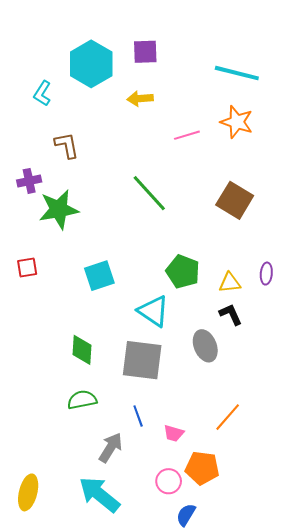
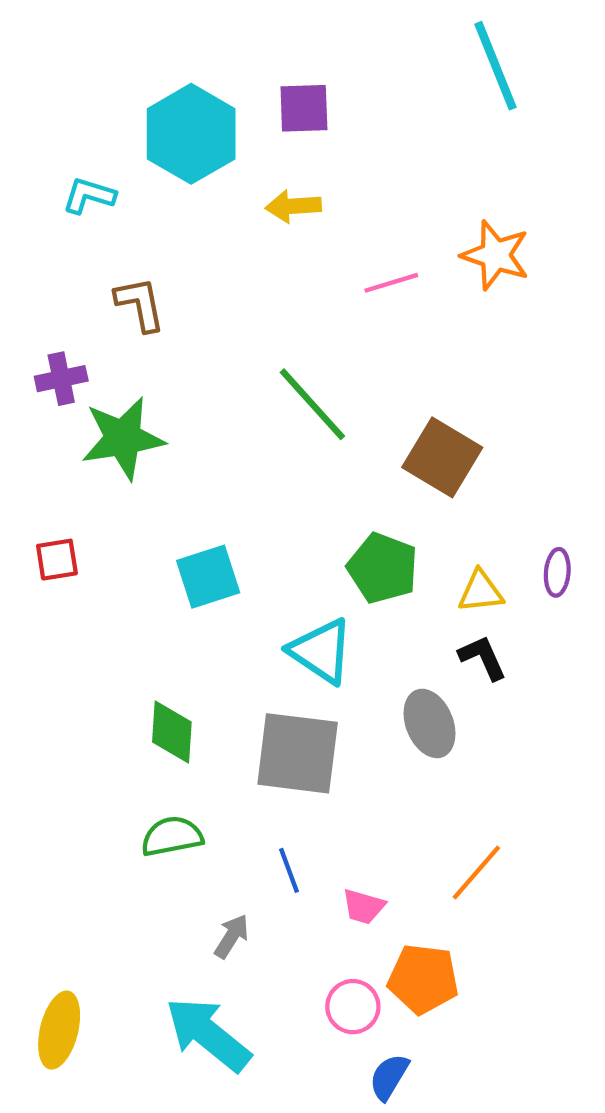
cyan line: (237, 73) -> (495, 66), moved, turned 54
cyan L-shape: (42, 93) -> (89, 196), turned 75
brown square: (235, 200) -> (442, 457), moved
gray arrow: (111, 448) -> (232, 936), size x0.7

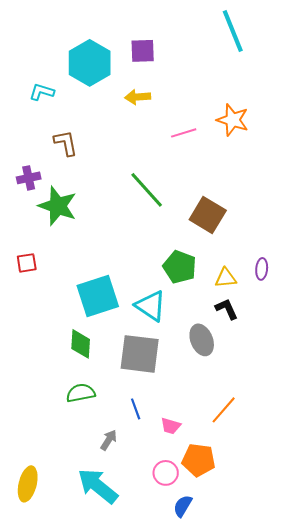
green star: (123, 438) -> (58, 206), turned 30
cyan square: (208, 577) -> (98, 296), moved, size x1.4

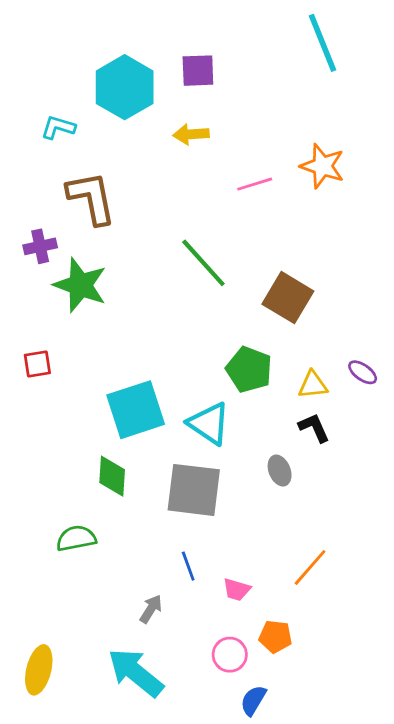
brown L-shape: (66, 143) -> (91, 198), size x1.5
purple ellipse: (262, 269) -> (363, 372), turned -60
gray ellipse: (202, 340) -> (280, 471), size x0.7
green semicircle: (81, 393) -> (76, 538), moved
orange pentagon: (199, 460) -> (275, 637), size x0.7

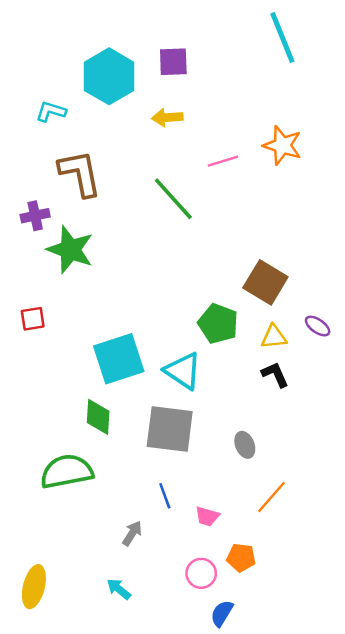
green line: (203, 263) -> (173, 199), moved
brown square: (288, 298) -> (265, 282), moved
gray ellipse: (280, 471) -> (245, 445), moved
green semicircle: (76, 538) -> (67, 471), size x1.5
cyan arrow: (136, 673) -> (119, 589), size x0.5

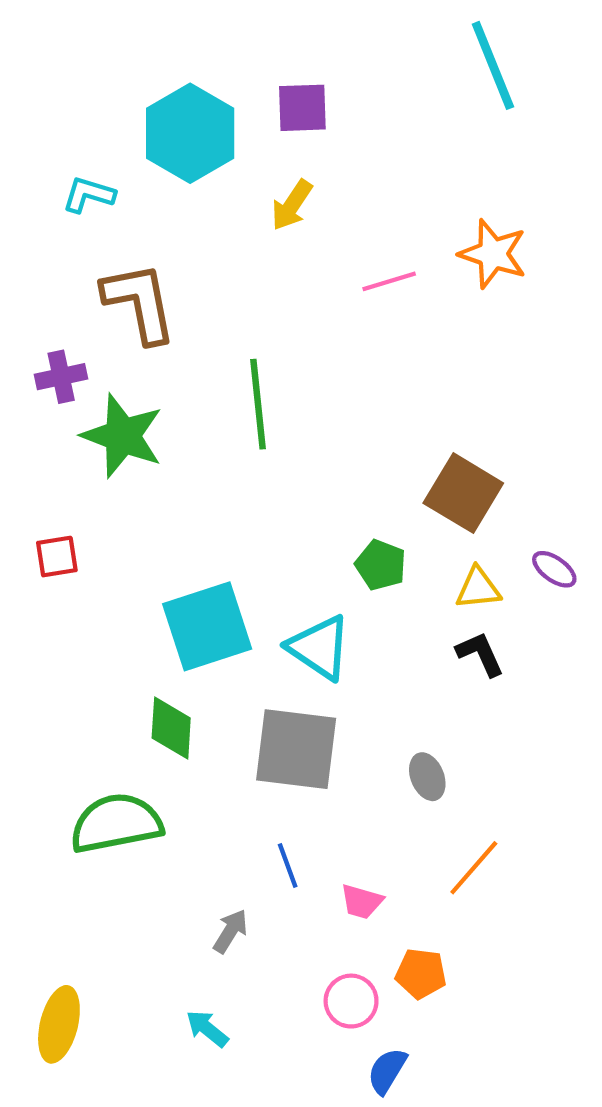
yellow arrow: (167, 118) -> (292, 205), turned -52
green line: (173, 199) -> (258, 404), moved, turned 36
green pentagon: (218, 324) -> (381, 565), size x0.7

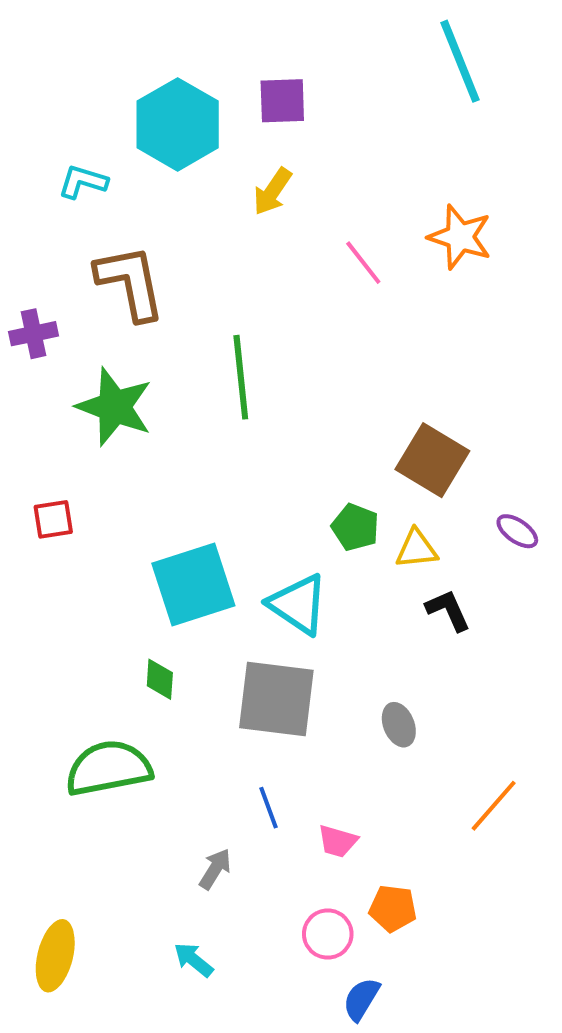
pink line: (389, 281) -> (363, 263), turned 69
purple cross: (61, 377) -> (33, 334), moved
yellow triangle: (478, 588) -> (417, 549), moved
green diamond: (171, 728) -> (160, 679), size x0.7
orange line: (474, 868) -> (494, 806), moved

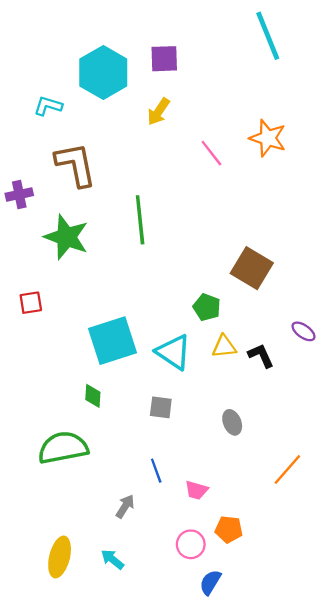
purple ellipse: (517, 531) -> (304, 331), moved
yellow triangle: (417, 549) -> (224, 346), moved
gray square: (276, 699) -> (161, 407), size x0.5
yellow ellipse: (55, 956) -> (60, 557), moved

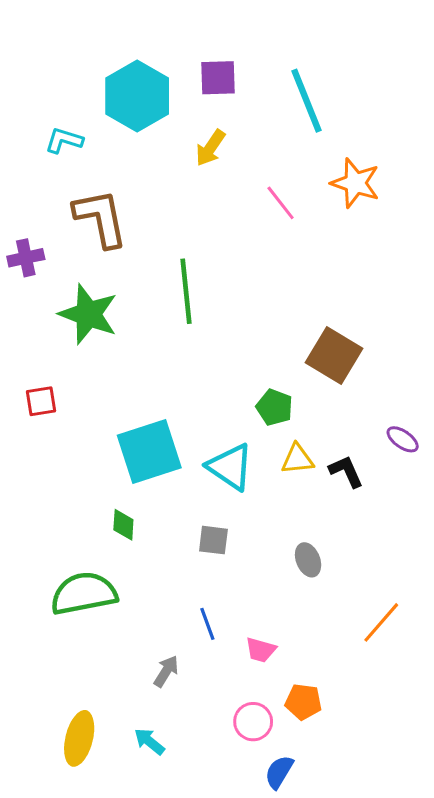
cyan line: (268, 36) -> (306, 101), moved

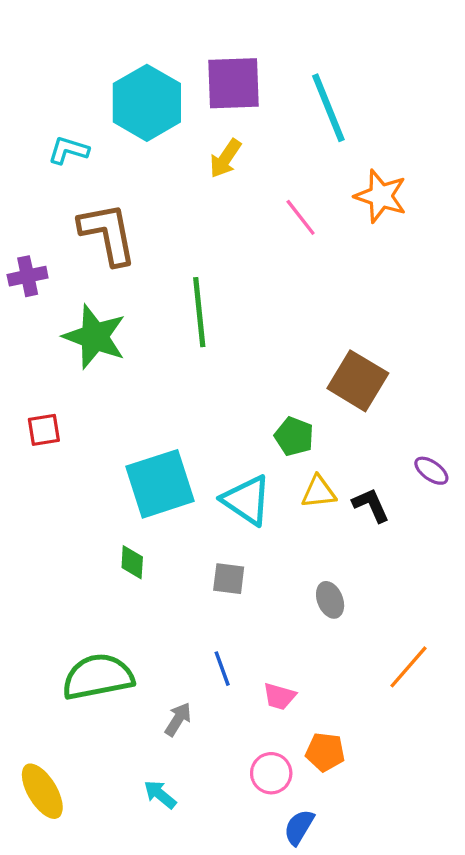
purple square: (218, 78) -> (234, 83), size x1.4
green semicircle: (84, 593) -> (98, 677), moved
yellow ellipse: (79, 738) -> (42, 791), moved, turned -45

